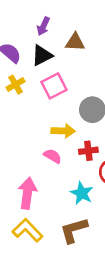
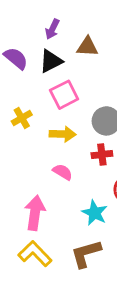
yellow cross: (16, 85) -> (22, 118), moved
yellow arrow: (63, 131) -> (63, 134), moved
red cross: (88, 151) -> (102, 155), moved

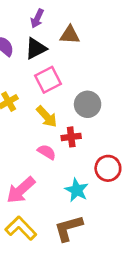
yellow arrow: (63, 134) -> (47, 117), turned 45
red cross: (102, 155) -> (71, 137), moved
pink arrow: (35, 213) -> (21, 190), turned -140

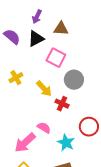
pink square: (48, 80) -> (56, 58), moved, turned -36
red cross: (71, 137) -> (62, 104), turned 32
pink semicircle: (47, 152) -> (44, 128), moved

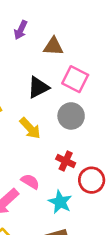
black triangle: (36, 39) -> (38, 87), moved
pink square: (56, 58) -> (75, 79), moved
red cross: (62, 104) -> (66, 161), moved

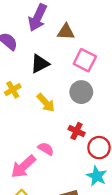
purple arrow: (21, 30) -> (38, 18), size x1.6
black triangle: (38, 87) -> (40, 64), moved
cyan star: (60, 202) -> (97, 176), moved

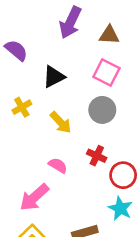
purple arrow: (38, 18) -> (70, 23), moved
brown triangle: (66, 32) -> (109, 35), moved
pink semicircle: (46, 149) -> (58, 165), moved

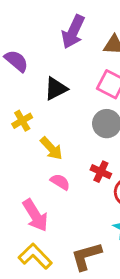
yellow arrow: (61, 122) -> (51, 148), moved
pink arrow: (34, 197) -> (35, 215), turned -80

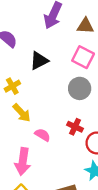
yellow arrow: (51, 148) -> (22, 113), moved
pink arrow: (35, 215) -> (23, 161), turned 40

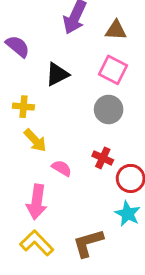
yellow cross: (12, 86) -> (23, 107), turned 35

